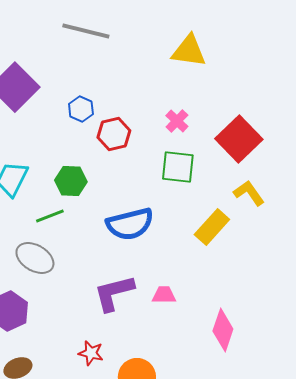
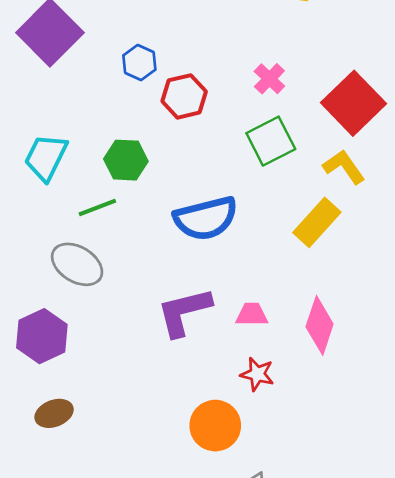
green square: (178, 167) -> (271, 141), turned -33
yellow L-shape: (249, 193) -> (344, 167), moved
pink diamond: (223, 330) -> (320, 325), moved
red star: (91, 353) -> (257, 374), moved

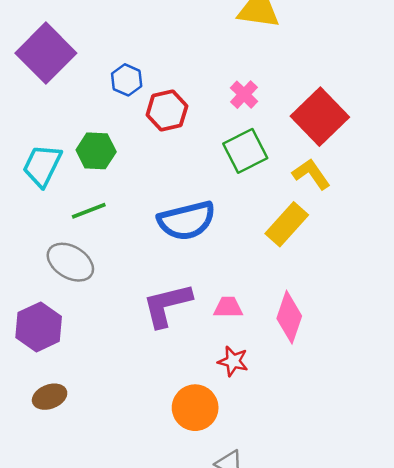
green hexagon: (126, 160) -> (96, 151), moved

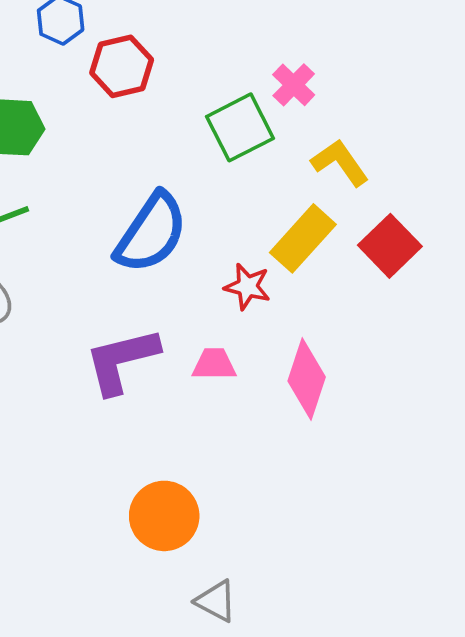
pink cross: (244, 95) -> (294, 85), moved
red square: (320, 117) -> (390, 246), moved, size x0.7
blue semicircle: (187, 221) -> (151, 233), turned -42
red star: (233, 361) -> (247, 287), moved

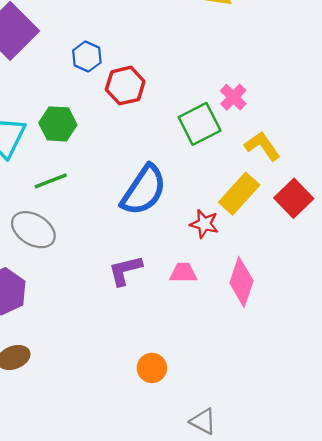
purple L-shape: (122, 361) -> (125, 270), size x0.7
orange circle: (164, 516) -> (152, 368), size x0.7
gray triangle: (216, 601) -> (203, 421), moved

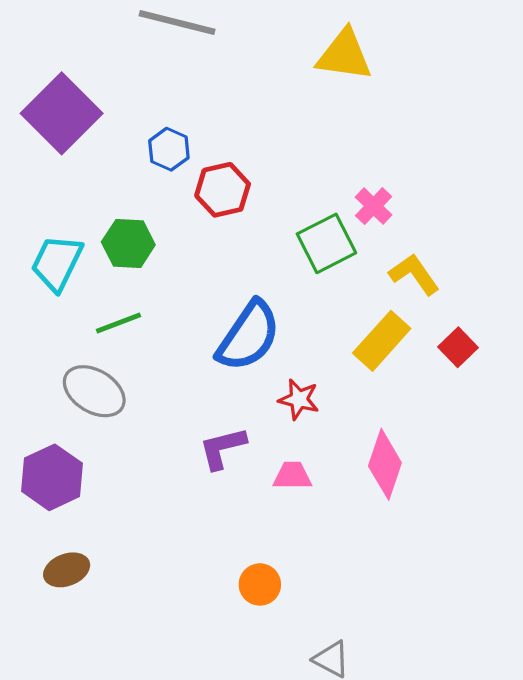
red square: (294, 198) -> (458, 347), size x0.7
red star: (204, 224) -> (299, 399), moved
pink trapezoid: (183, 273) -> (292, 476), moved

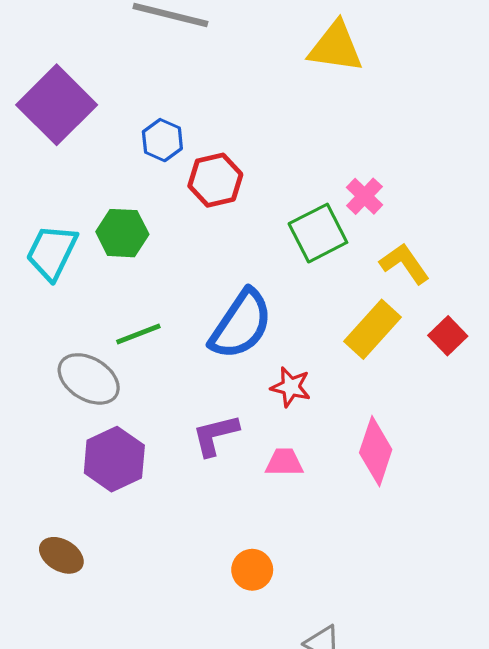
green line: (119, 323) -> (138, 334), moved
purple hexagon: (52, 477) -> (114, 459), moved
brown ellipse: (67, 570) -> (61, 555), turned 51

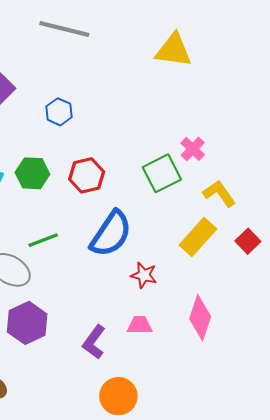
red hexagon: (215, 180) -> (87, 175), moved
purple L-shape: (215, 435) -> (94, 342), moved, turned -40
orange circle: (252, 570) -> (118, 396), size x1.4

